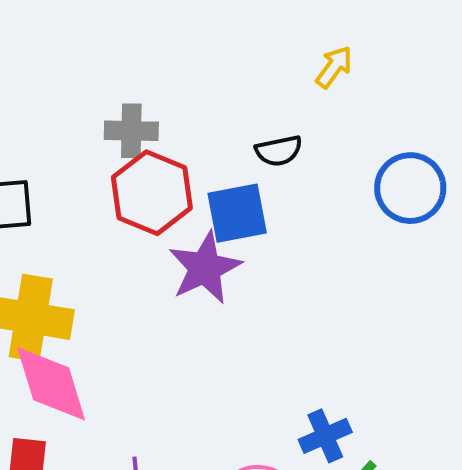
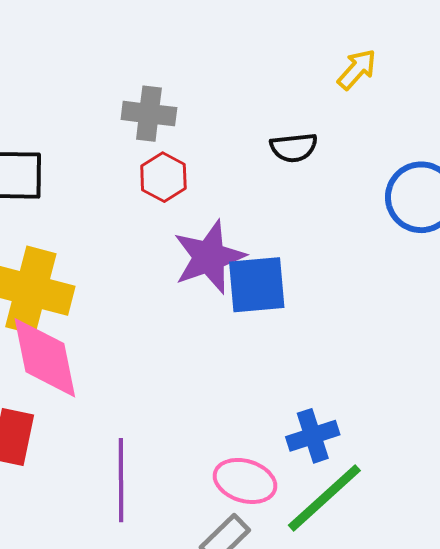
red hexagon: (152, 193) -> (163, 177), size x0.6
blue square: (237, 213) -> (257, 285), moved

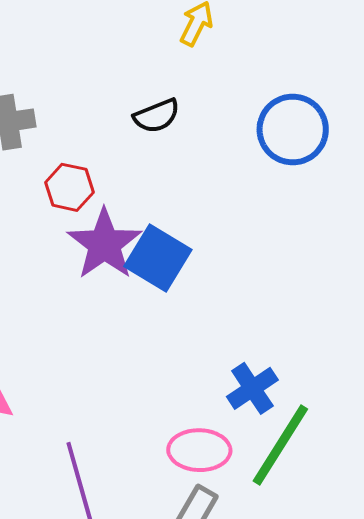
red hexagon: (163, 177) -> (69, 187), moved
blue square: (257, 285) -> (158, 258), turned -38

